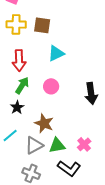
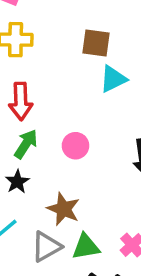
brown square: (42, 25) -> (96, 43), moved
cyan triangle: (56, 53) -> (113, 79), moved

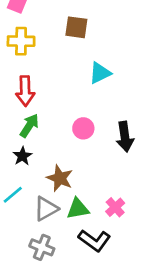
brown square: (96, 43) -> (76, 27), moved
pink circle: (75, 146) -> (83, 128), moved

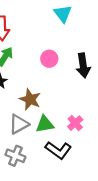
cyan triangle: (100, 73) -> (63, 14), turned -42

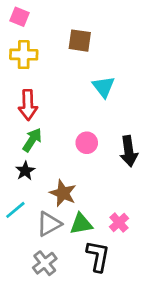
black L-shape: (58, 150) -> (98, 256), turned -115
gray cross: (15, 156) -> (45, 263), turned 30

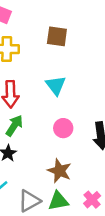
cyan triangle: (104, 87) -> (56, 85), moved
brown star: (63, 193) -> (59, 171), moved

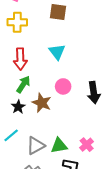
brown star: (59, 171) -> (42, 103), moved

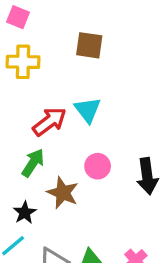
red arrow: (20, 59) -> (50, 121), moved, turned -125
black star: (18, 107) -> (25, 213), moved

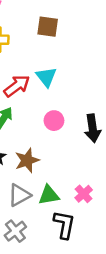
brown star: (63, 193) -> (27, 160), moved, turned 30

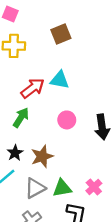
brown square: (48, 27) -> (61, 34), turned -30
cyan triangle: (46, 77) -> (60, 80), turned -42

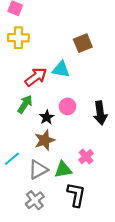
brown square: (61, 34) -> (83, 43), moved
black star: (15, 153) -> (47, 117), moved
pink cross: (94, 187) -> (86, 157), moved

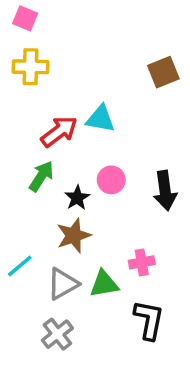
brown square: (83, 43) -> (163, 72), moved
pink cross: (86, 157) -> (142, 262), turned 32
black L-shape: (76, 195) -> (149, 320), moved

